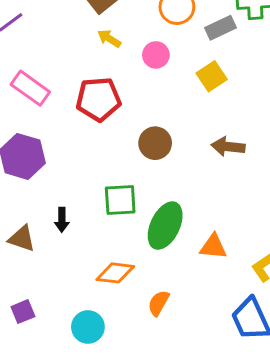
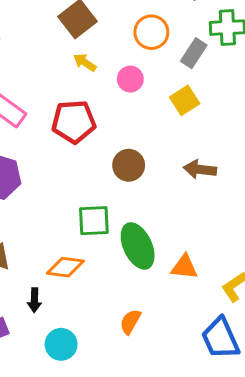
gray rectangle: (221, 28) -> (194, 53), turned -32
black arrow: (62, 220) -> (34, 300), moved
green ellipse: (165, 226) -> (138, 246), turned -51
orange diamond: (115, 273) -> (65, 267), moved

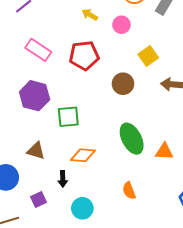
yellow square: (185, 100) -> (148, 56), moved
green square: (94, 221) -> (68, 117), moved
orange semicircle: (130, 322) -> (129, 191), turned -48

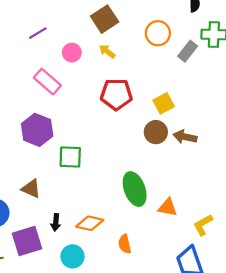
pink circle: (121, 25) -> (72, 53), moved
red pentagon: (84, 56) -> (116, 94), moved
brown circle: (123, 84) -> (156, 132), moved
orange diamond: (83, 155) -> (90, 223), moved
purple square: (38, 199) -> (27, 241), size x1.8

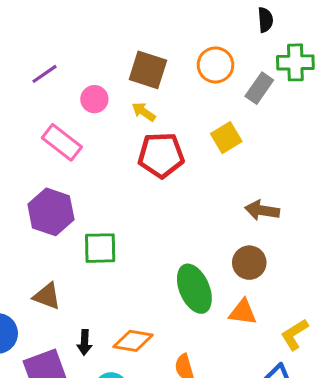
brown square: (105, 19) -> (148, 70), moved, turned -36
yellow arrow: (107, 51) -> (144, 112), moved
yellow square: (164, 103) -> (226, 138), moved
brown circle: (156, 132) -> (249, 263), moved

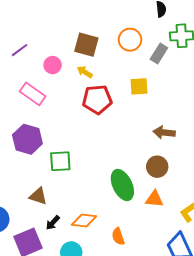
yellow square: (226, 138) -> (139, 86), turned 30
brown triangle: (47, 296) -> (38, 196), moved
black arrow: (85, 342) -> (53, 223), turned 42

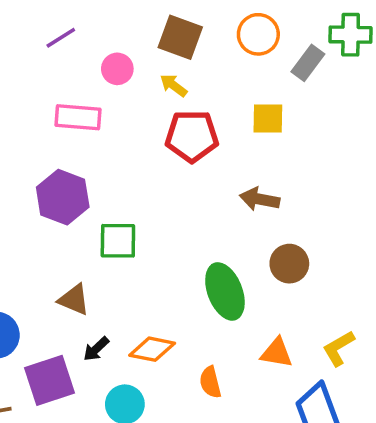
pink rectangle: (33, 94) -> (78, 117), turned -35
brown arrow: (164, 132) -> (260, 199), moved
orange triangle: (154, 199) -> (277, 353), moved

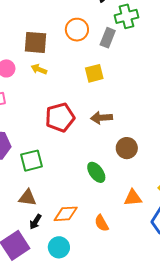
red pentagon: (192, 136) -> (60, 117), moved
green ellipse: (225, 291) -> (96, 172), size x0.7
brown triangle: (74, 300) -> (27, 198), moved

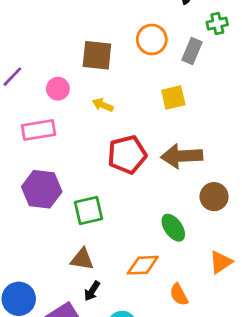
green cross: (126, 16) -> (217, 24), size x0.7
yellow arrow: (39, 69) -> (103, 105), moved
brown arrow: (102, 118) -> (182, 156), size x1.4
orange triangle: (133, 198) -> (221, 262), turned -30
orange diamond: (66, 214) -> (143, 265), moved

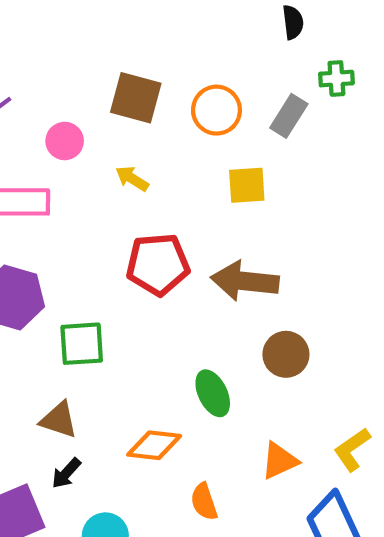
orange circle: (152, 39) -> (216, 110), moved

